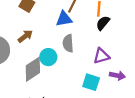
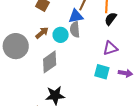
gray semicircle: (68, 43) -> (75, 30), moved
cyan circle: (48, 57) -> (61, 35), moved
purple arrow: (117, 75) -> (125, 73), moved

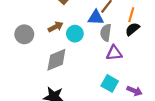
gray semicircle: (75, 30) -> (106, 33), moved
gray circle: (16, 46) -> (24, 34), size x0.7
purple triangle: (110, 48) -> (114, 53), moved

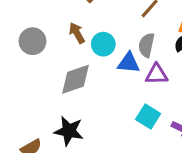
blue triangle: (96, 18) -> (129, 63), moved
brown arrow: (56, 27) -> (77, 33), turned -96

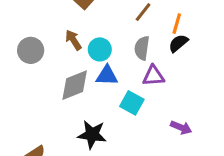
blue triangle: (129, 63) -> (107, 75), moved
cyan square: (148, 116) -> (132, 103), moved
black star: (69, 131) -> (92, 134), moved

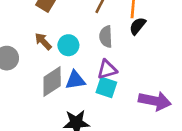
blue triangle: (107, 75) -> (75, 80), moved
purple triangle: (153, 76) -> (107, 69), moved
purple arrow: (181, 127) -> (155, 101), size x1.6

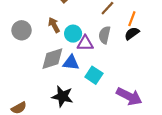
purple triangle: (107, 69) -> (85, 43), moved

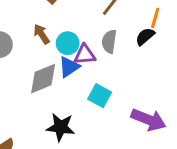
orange line: (132, 19) -> (155, 18), moved
blue triangle: (71, 63) -> (69, 67), moved, turned -36

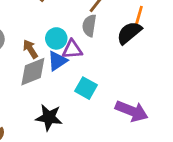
brown arrow: (42, 34) -> (30, 49), moved
black semicircle: (145, 36) -> (129, 33), size x1.4
gray semicircle: (109, 42) -> (89, 26), moved

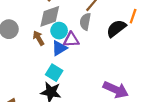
orange line: (139, 15) -> (133, 16), moved
gray diamond: (33, 72) -> (50, 16), moved
cyan square: (86, 88) -> (54, 73), moved

